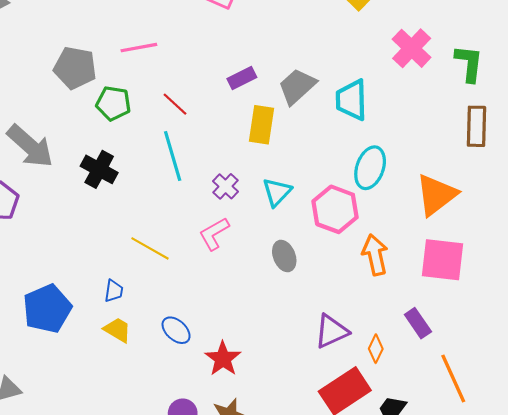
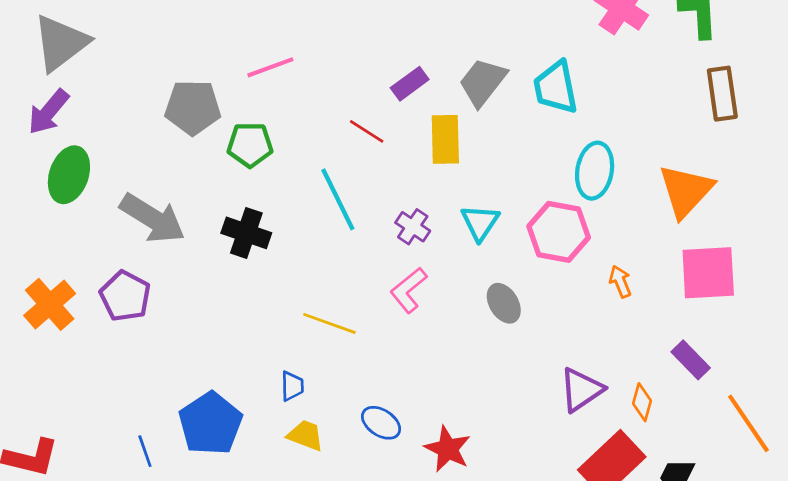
red line: (175, 104) -> (367, 131), moved
orange arrow: (375, 255) -> (620, 282), size x0.6

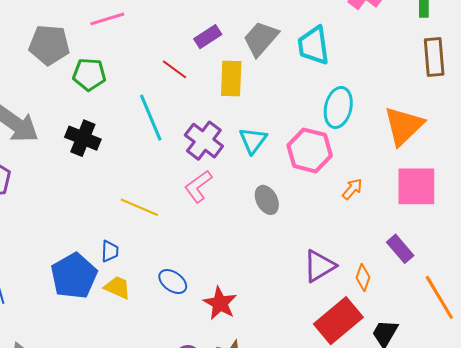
purple cross: (413, 227) -> (204, 141), size x1.5
orange arrow: (620, 282) -> (352, 189), turned 60
blue pentagon: (210, 424) -> (74, 276), moved

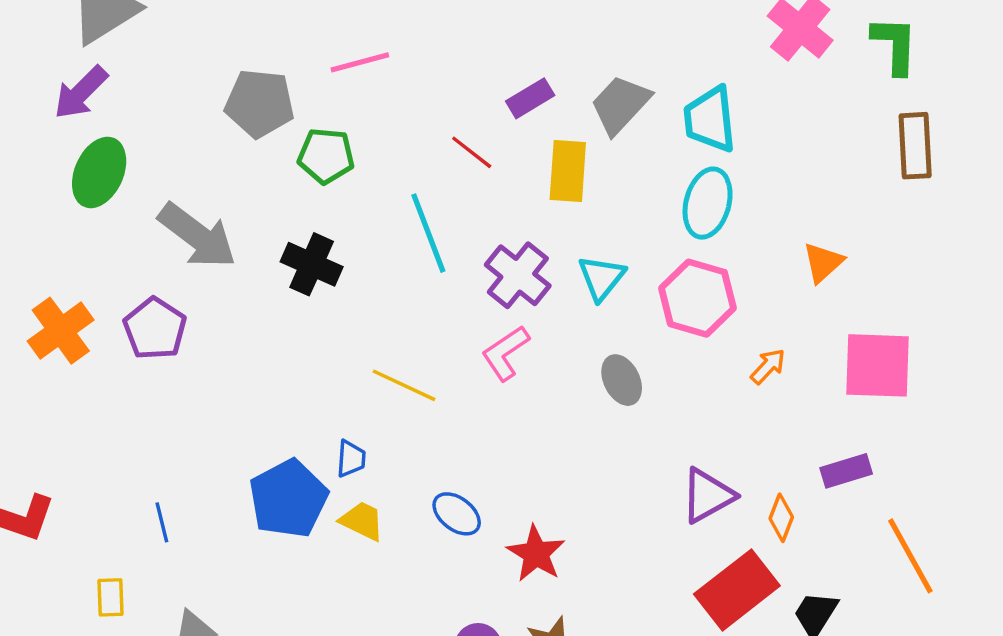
cyan ellipse: (338, 107) -> (708, 203), moved
orange triangle: (404, 126) -> (823, 262), moved, size x0.6
purple rectangle: (400, 249) -> (846, 471), turned -68

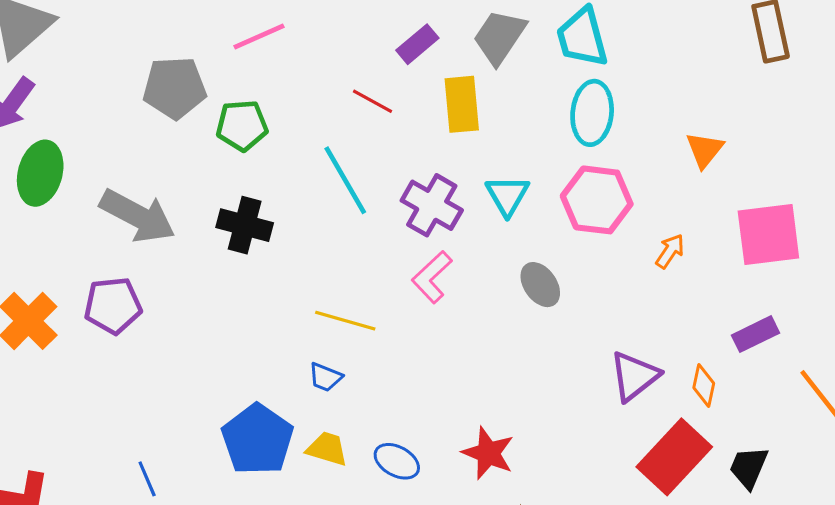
purple pentagon: (155, 329) -> (113, 306), turned -30
blue trapezoid: (351, 459) -> (325, 377), moved, turned 117
blue ellipse: (457, 514) -> (397, 461), moved

